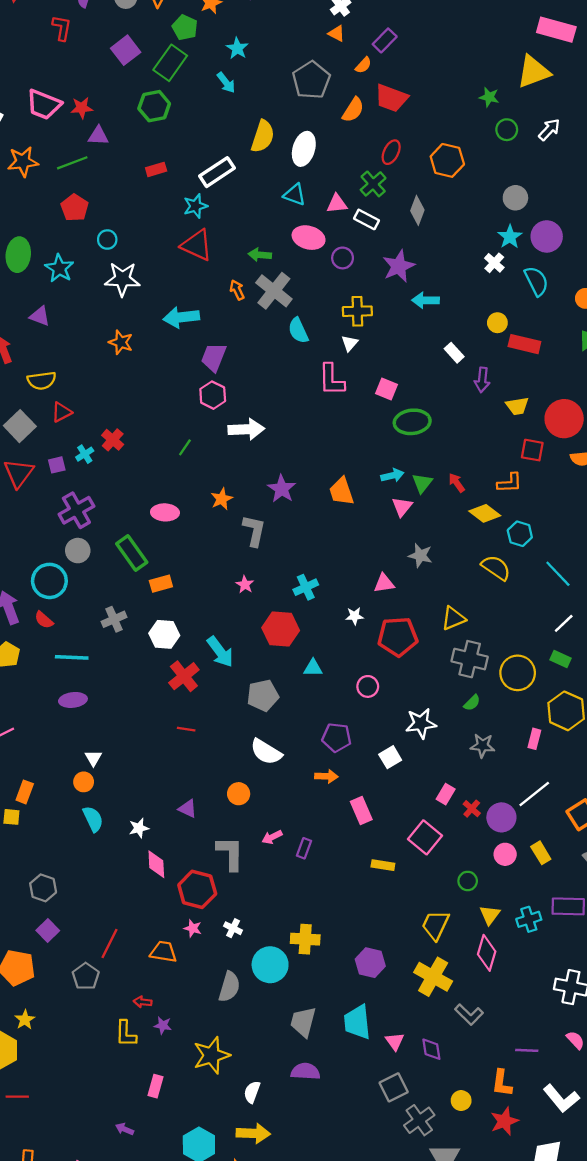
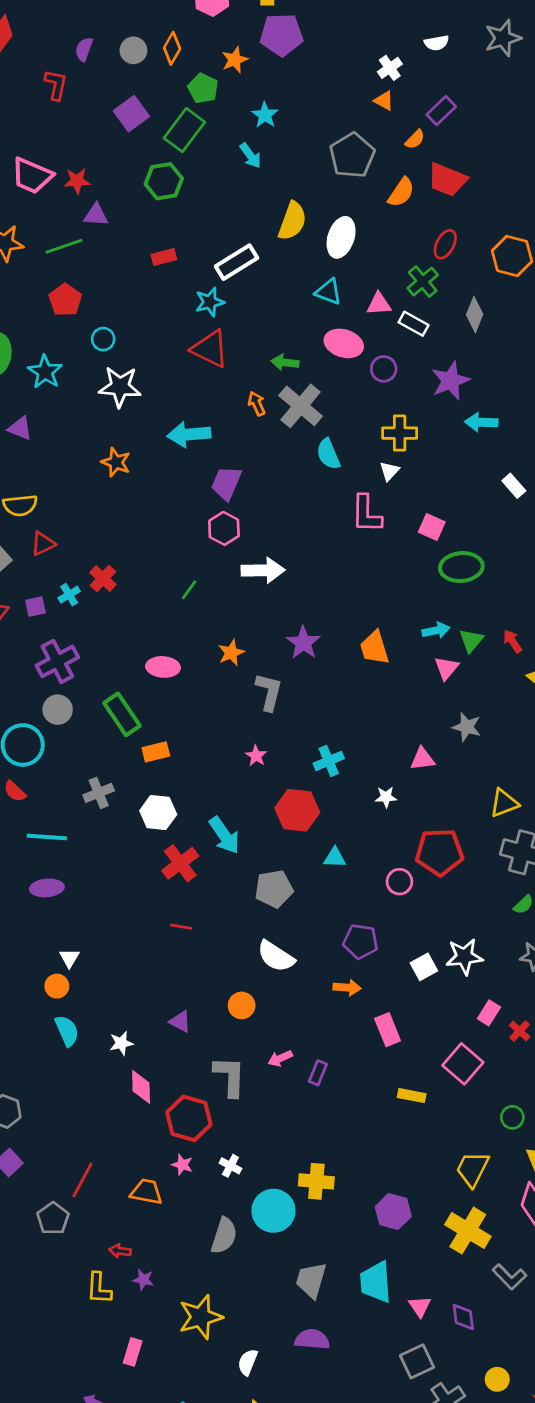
red pentagon: (398, 637) -> (440, 852), moved
white star: (421, 723) -> (464, 957), moved

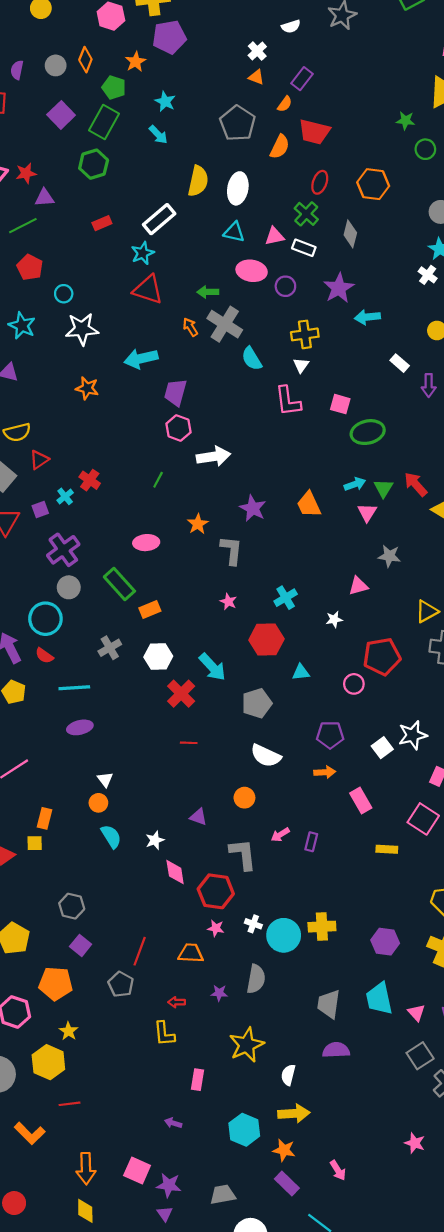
red arrow: (513, 641) -> (416, 484), size x1.4
cyan circle: (274, 1211) -> (284, 935), moved
purple star: (143, 1280) -> (219, 993), moved

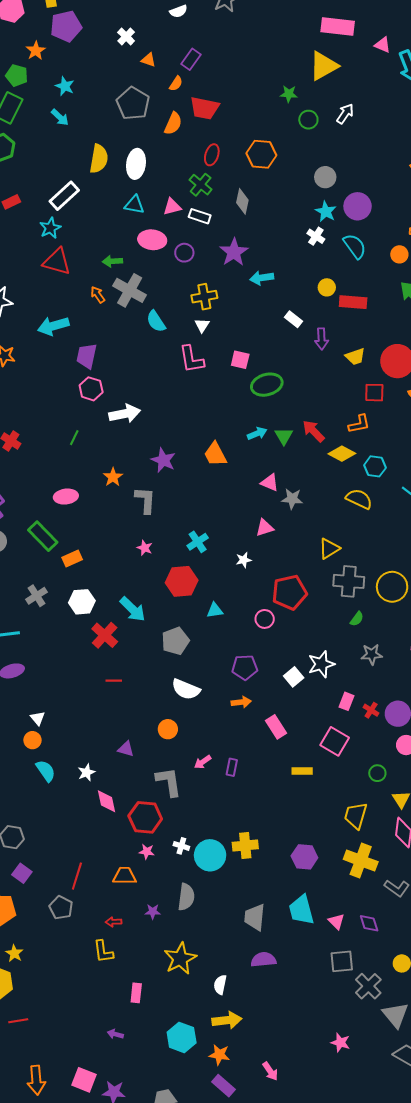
white cross: (257, 51) -> (126, 37), moved
pink triangle: (367, 512) -> (270, 483), moved, turned -36
gray square: (420, 1056) -> (342, 961), turned 30

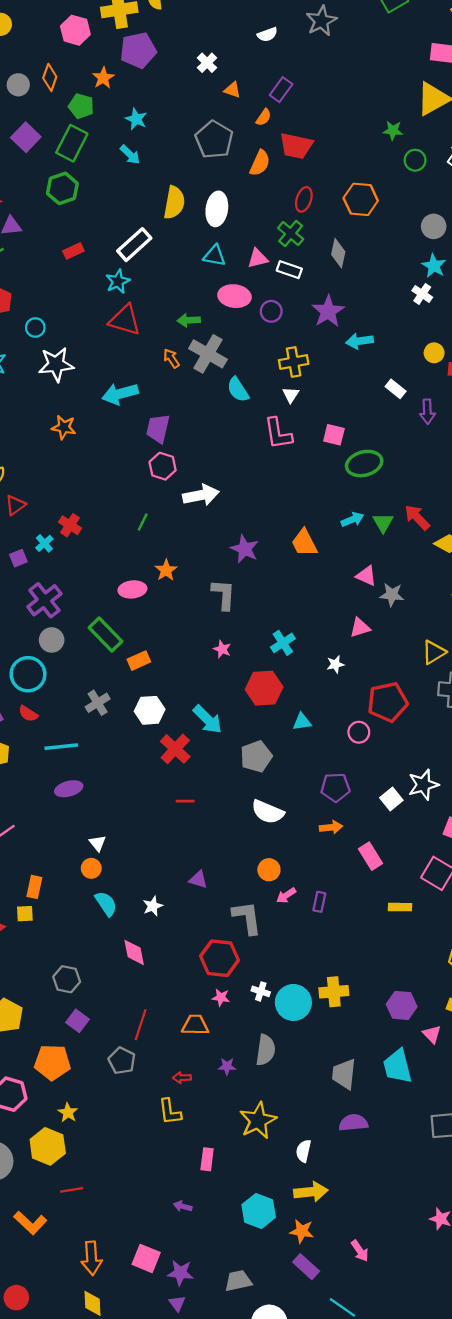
orange star: (113, 477) -> (166, 570), moved
orange circle: (168, 729) -> (269, 870), moved
pink diamond: (107, 801) -> (134, 952), moved
pink triangle: (336, 922) -> (432, 1034), moved

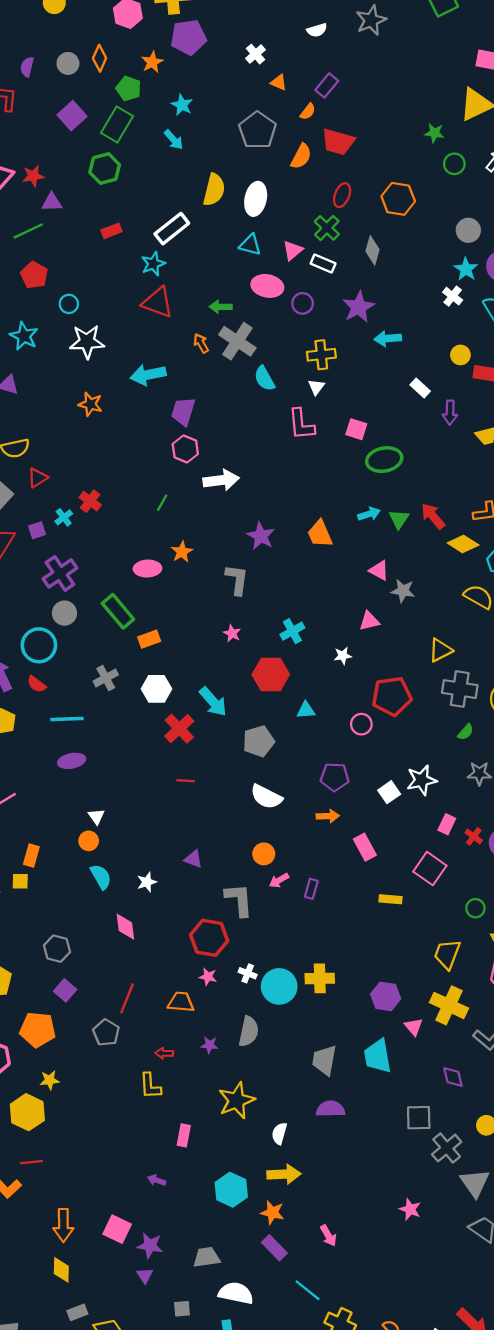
pink triangle: (258, 258) -> (293, 250), turned -30
yellow star: (68, 1113) -> (50, 1080), turned 30
red line: (72, 1190) -> (31, 1162), moved

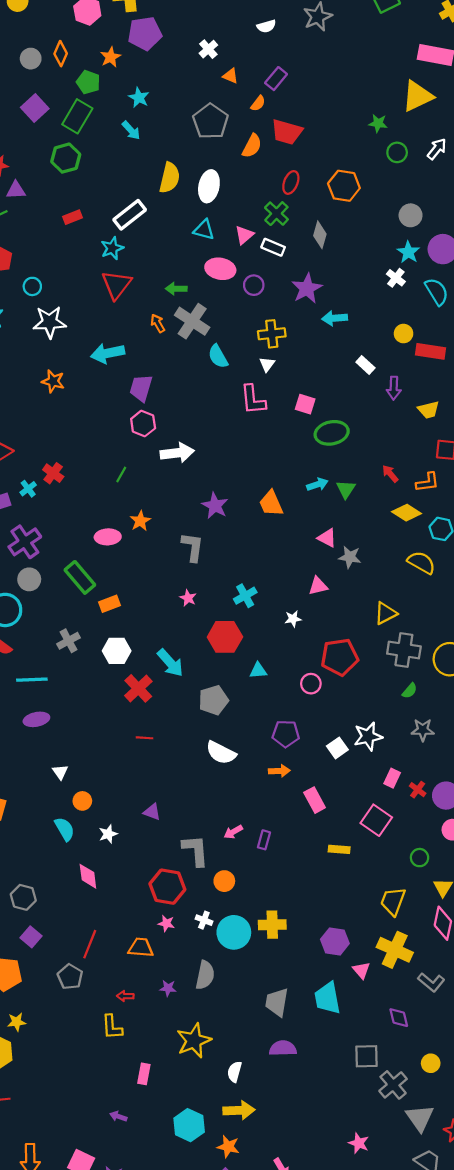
red triangle: (158, 302) -> (116, 285), turned 48
red arrow: (433, 516) -> (390, 474), moved, size x0.7
orange circle: (89, 841) -> (82, 801), moved
orange circle: (264, 854) -> (224, 881), moved

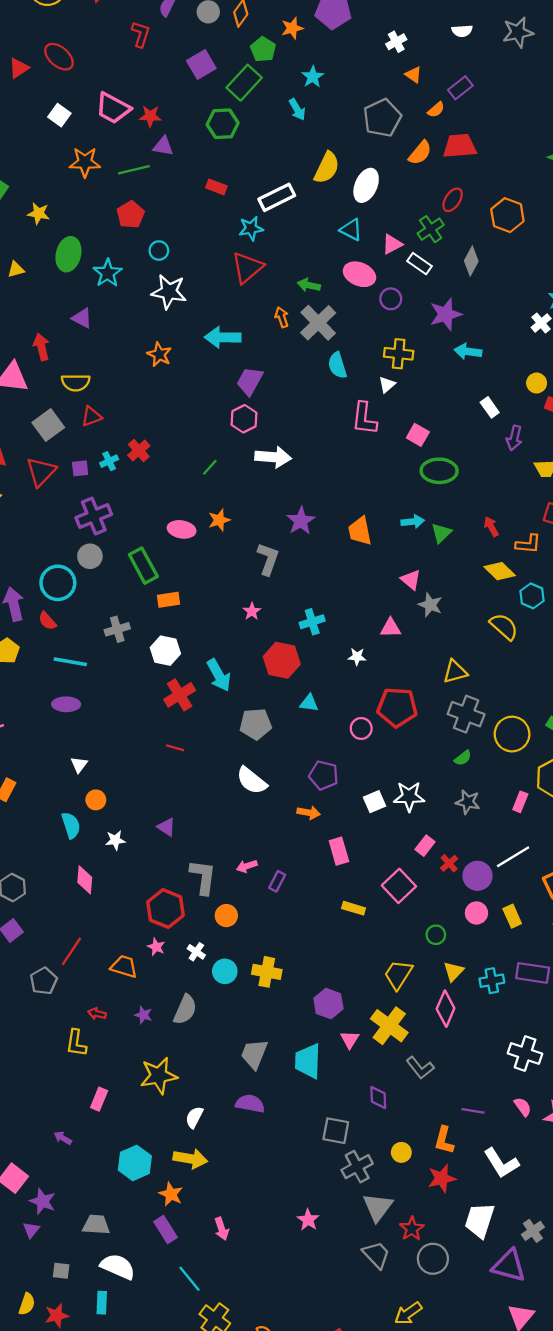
red trapezoid: (287, 132) -> (460, 146), turned 148
red rectangle: (73, 217) -> (216, 187), turned 30
cyan circle: (234, 932) -> (225, 971), size x0.7

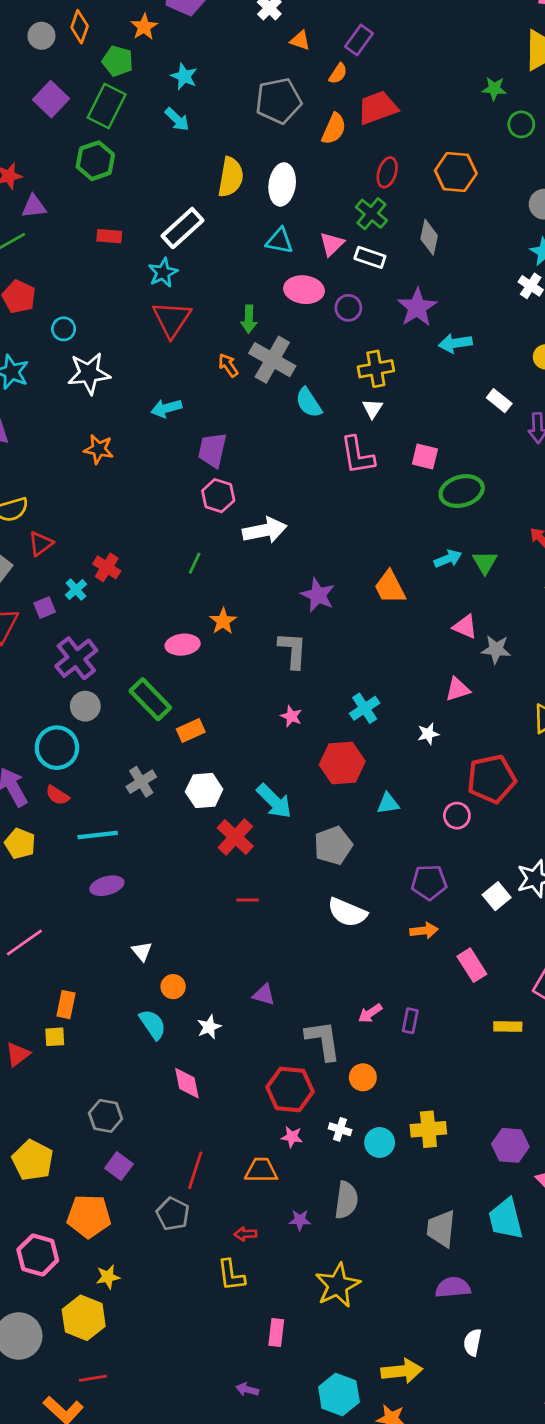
gray pentagon: (382, 118) -> (278, 101), turned 30
green arrow: (309, 285) -> (249, 319), turned -85
cyan arrow: (223, 337) -> (166, 408), size x0.7
white semicircle: (194, 1117) -> (473, 1342), moved

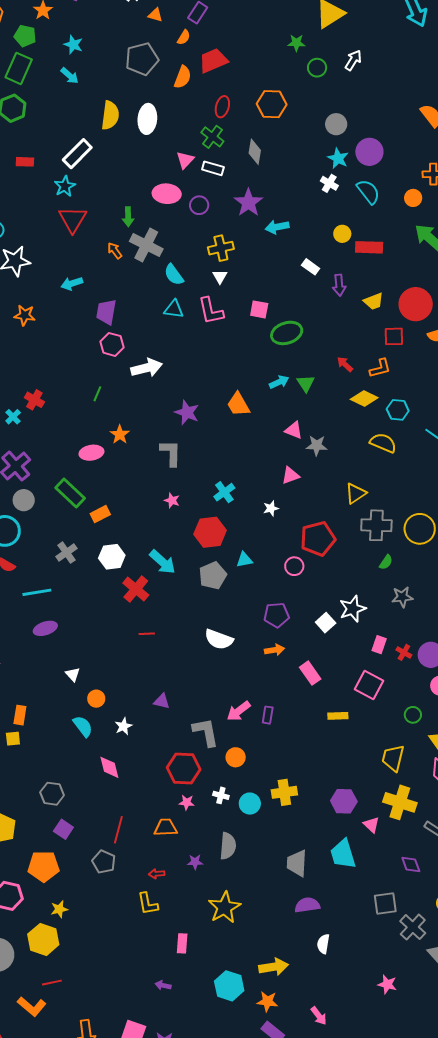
cyan triangle: (280, 241) -> (174, 309), moved
gray pentagon: (333, 846) -> (213, 576), moved
pink arrow: (370, 1013) -> (239, 711), size x1.4

